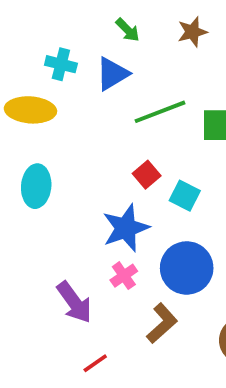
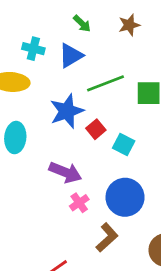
blue star: (126, 228) -> (67, 111), moved
purple arrow: (74, 302) -> (65, 172), moved, turned -32

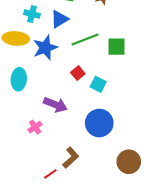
blue star: (67, 111) -> (45, 48), moved
pink cross: (79, 203) -> (35, 127), moved
brown L-shape: (107, 238) -> (71, 158), moved

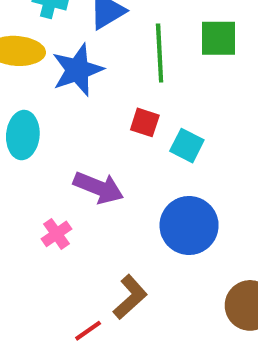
green line: (85, 39) -> (160, 53), turned -72
green square: (117, 47) -> (218, 38), moved
red square: (78, 73) -> (145, 122), turned -32

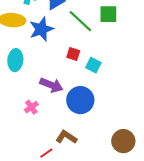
green line: (160, 53) -> (80, 21), turned -44
blue circle: (189, 225) -> (80, 100), moved
brown L-shape: (130, 297) -> (66, 137), turned -105

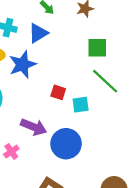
green line: (80, 21) -> (105, 81), moved
cyan square: (93, 65) -> (81, 105), turned -35

